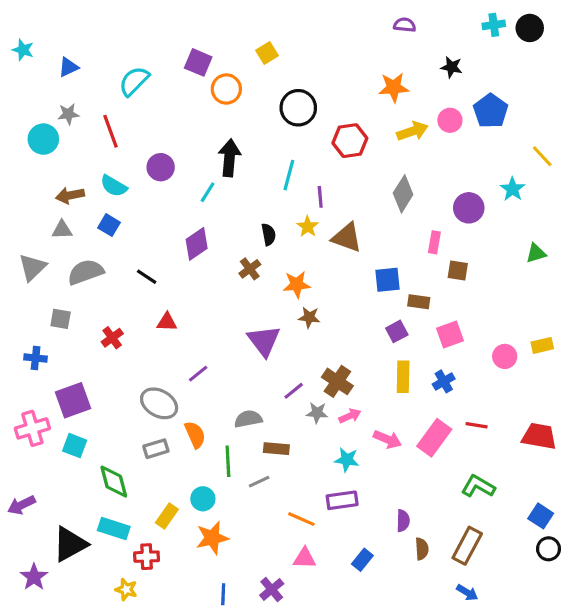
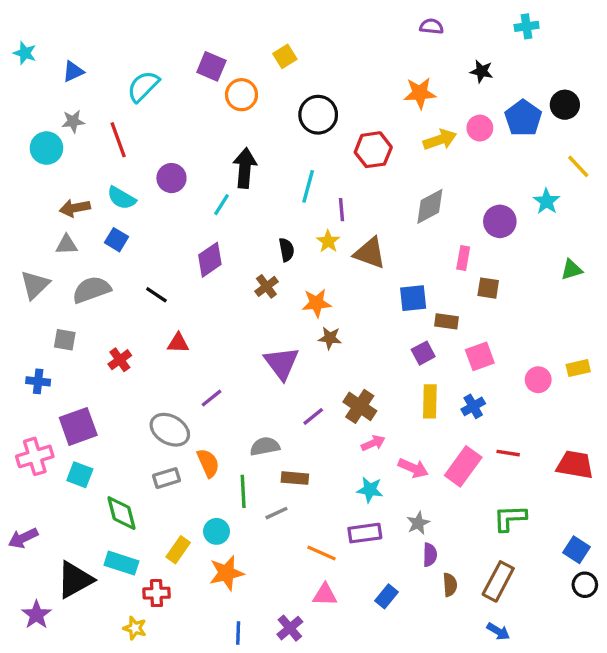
black circle: (530, 28) -> (565, 105), moved
gray diamond: (403, 194) -> (430, 206), turned 30
gray star: (317, 413) -> (418, 523), moved, turned -30
green L-shape: (478, 486) -> (510, 518), turned -32

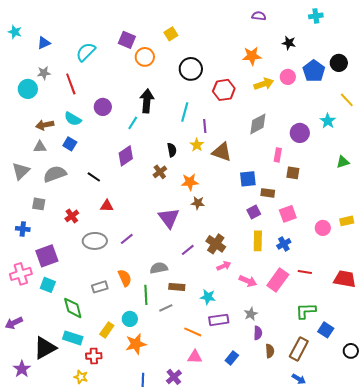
gray ellipse: (170, 430) -> (95, 241), moved, turned -30
cyan star: (370, 490) -> (208, 297), moved
blue square: (577, 550) -> (326, 330), moved

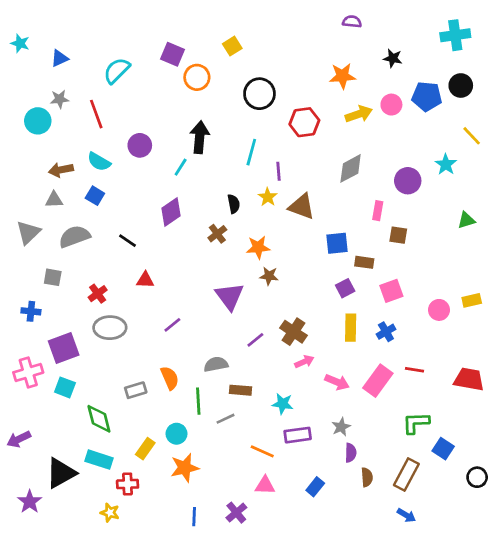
cyan cross: (316, 16) -> (455, 35), moved, size x1.5
blue pentagon: (314, 71) -> (427, 96), turned -30
gray ellipse: (95, 241) -> (110, 328), moved

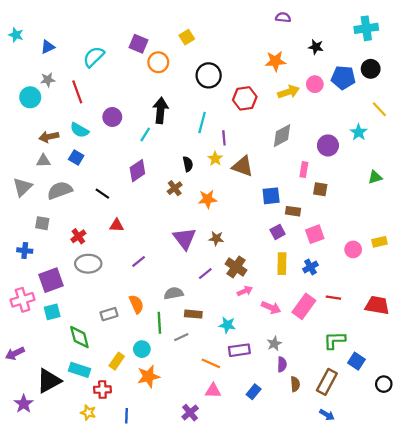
brown star: (269, 276) -> (216, 239), moved
cyan square: (65, 387) -> (52, 312), turned -35
blue line: (194, 517) -> (127, 416), moved

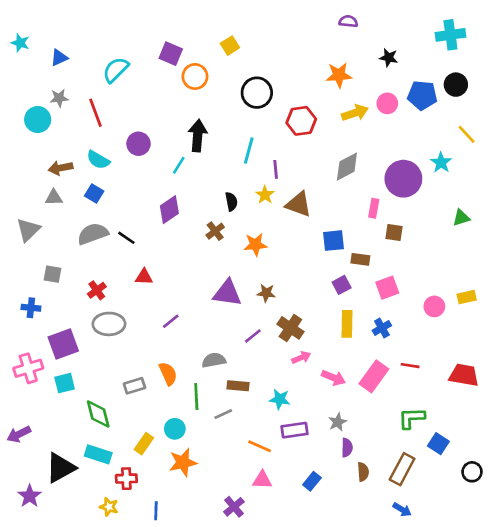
purple circle: (328, 145) -> (403, 179), size x1.4
gray semicircle: (60, 190) -> (93, 234), moved
purple triangle: (185, 239) -> (227, 293), turned -45

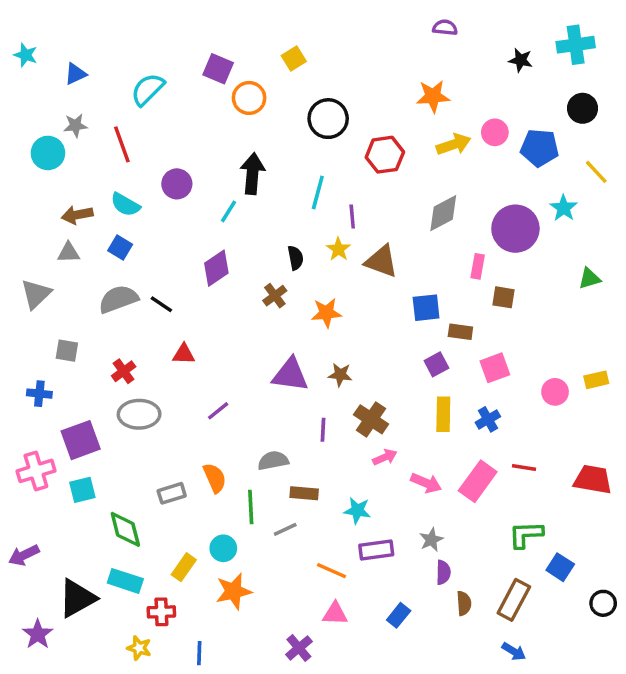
black star: (389, 58) -> (521, 60), moved
blue pentagon: (422, 95) -> (540, 148), moved
purple line: (253, 336) -> (323, 430), turned -48

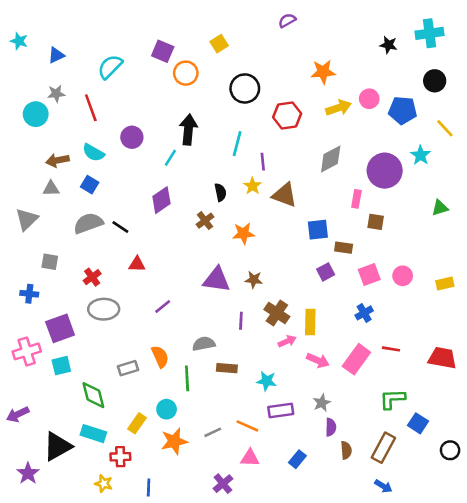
purple semicircle: (445, 27) -> (287, 20), moved, turned -36
pink circle: (555, 392) -> (403, 276), moved
yellow rectangle: (443, 414) -> (310, 322), moved
gray line: (285, 529) -> (213, 432), moved

